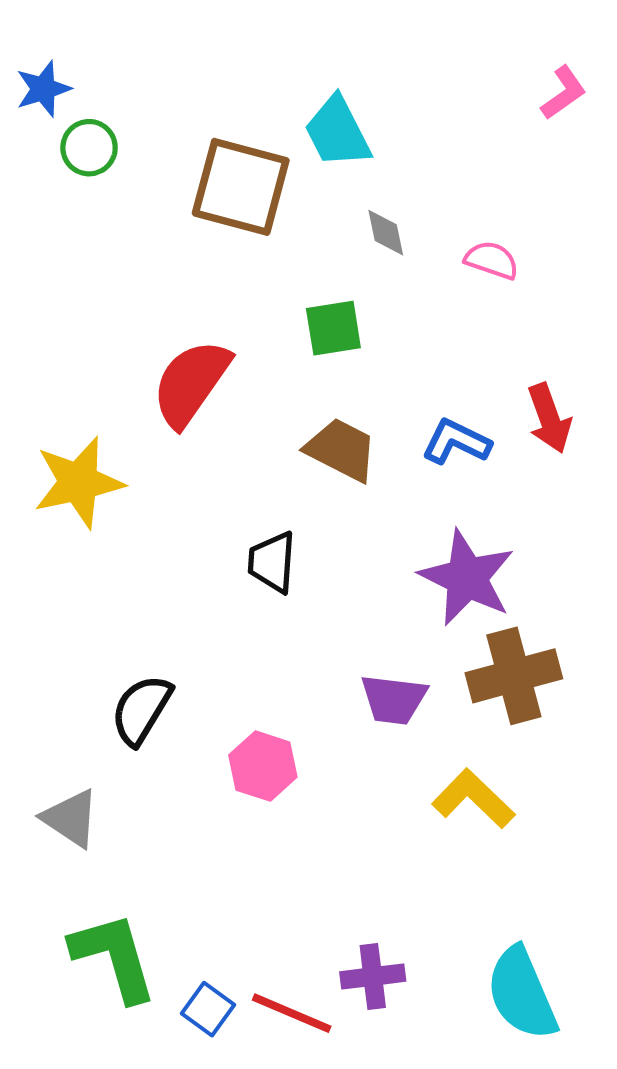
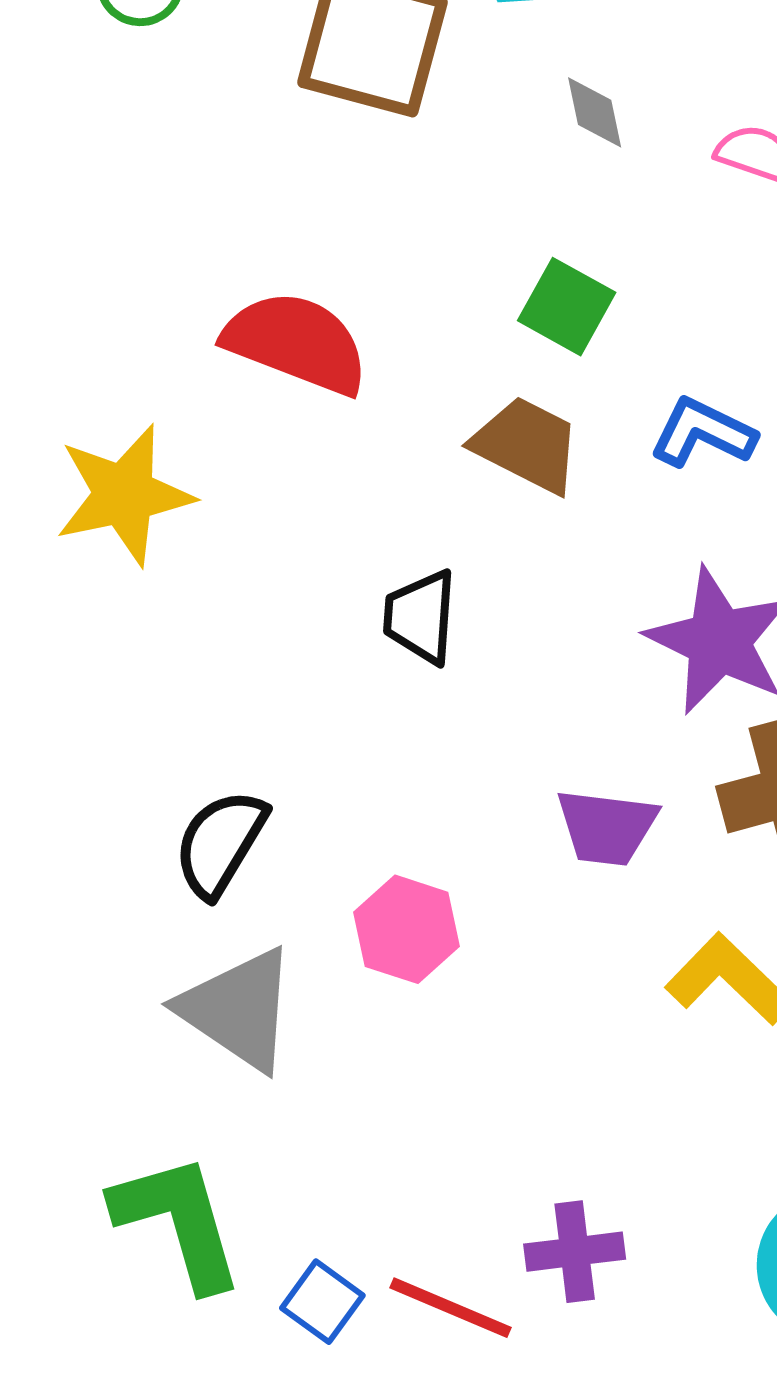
green square: (333, 328) -> (567, 307), moved, turned 38
red semicircle: (191, 383) -> (296, 343), turned 76
gray triangle: (71, 818) -> (238, 1009), moved, size x1.4

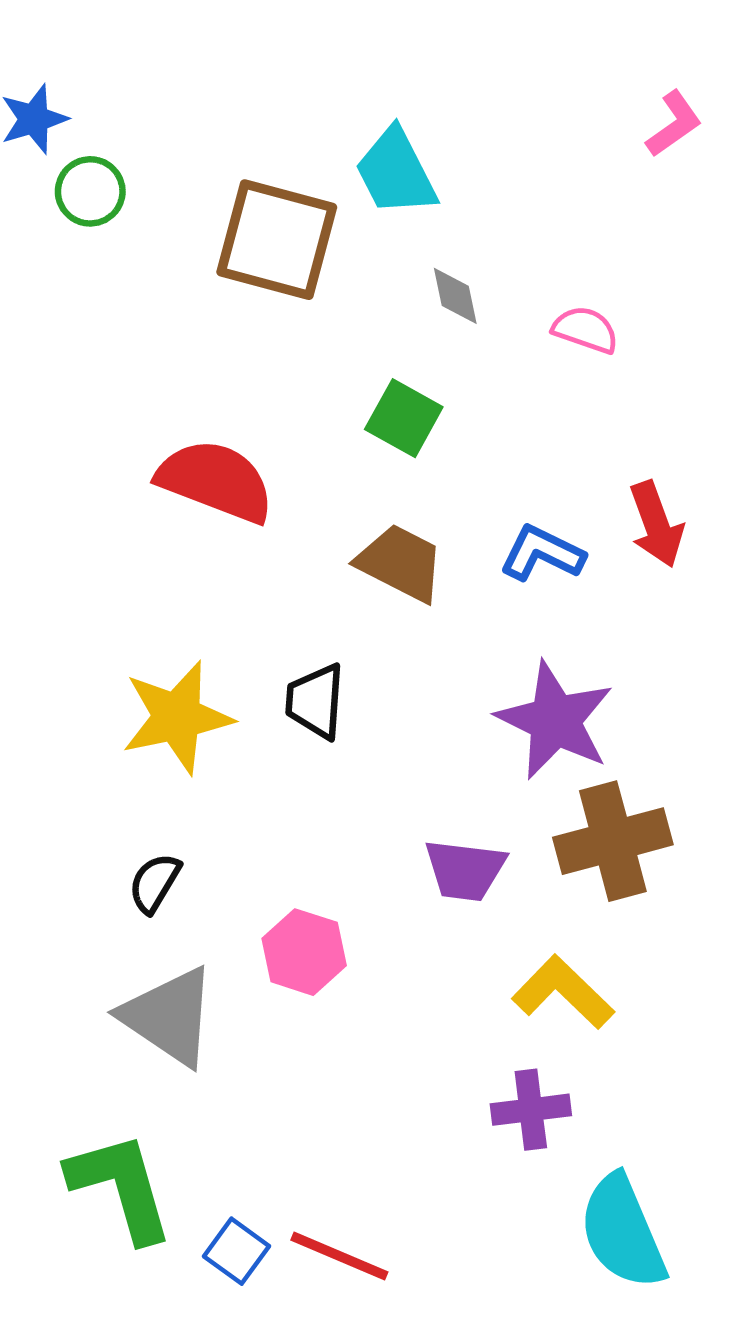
green square: (567, 307) -> (404, 418), moved
yellow star: (124, 495) -> (177, 717), moved
black semicircle: (220, 843) -> (155, 883), size x0.7
purple cross: (575, 1252) -> (531, 1110), moved

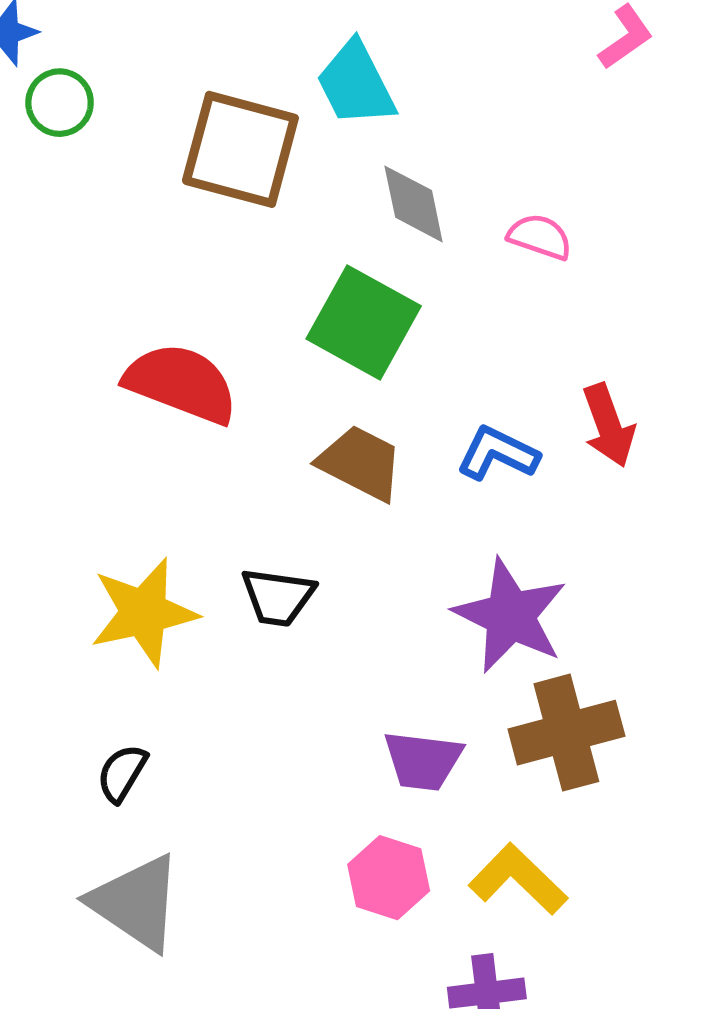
gray diamond: (455, 296) -> (414, 204), size x1.4
green square: (404, 418) -> (364, 322), size x1.5
black trapezoid: (315, 701) -> (278, 597), turned -86
pink hexagon: (304, 952) -> (389, 878), moved

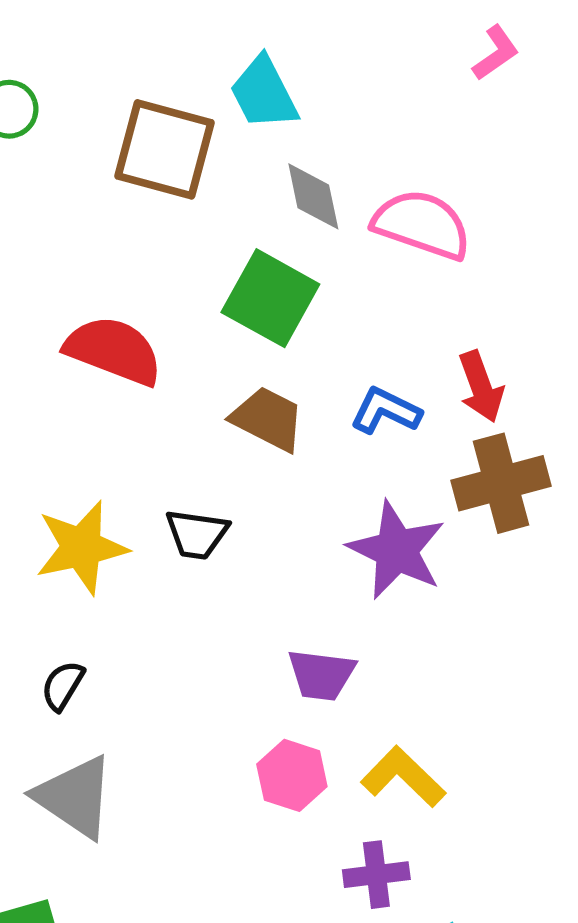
pink semicircle: (540, 237) -> (422, 224), size x1.8
brown cross: (566, 733) -> (501, 483), moved

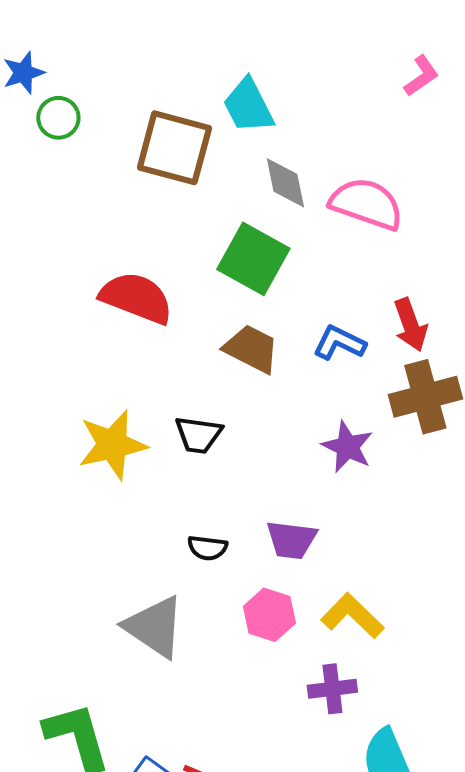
purple star: (396, 550) -> (347, 447), size x0.7
black semicircle: (63, 686) -> (207, 548), moved, turned -114
gray triangle: (75, 797) -> (154, 627), moved

